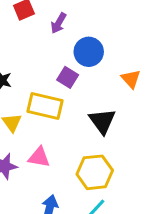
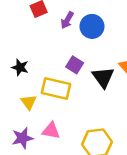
blue circle: (89, 52) -> (92, 26), moved
black triangle: (102, 121) -> (103, 77), moved

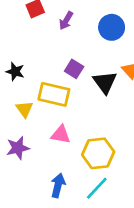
blue circle: (92, 26) -> (112, 27), moved
pink triangle: (51, 131) -> (61, 135), moved

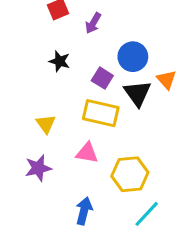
blue circle: (112, 27) -> (133, 57), moved
black star: (15, 72) -> (60, 61), moved
yellow rectangle: (54, 94) -> (101, 113), moved
cyan line: (97, 188) -> (147, 214), moved

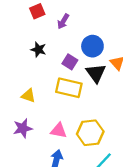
yellow triangle: (46, 124) -> (28, 96), turned -35
pink triangle: (87, 153) -> (59, 131), moved

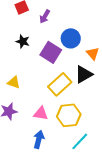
purple square: (70, 62) -> (51, 52), size x1.5
black triangle: (96, 73) -> (84, 74), moved, turned 36
yellow rectangle: (69, 88) -> (60, 84), moved, turned -55

